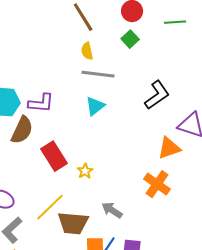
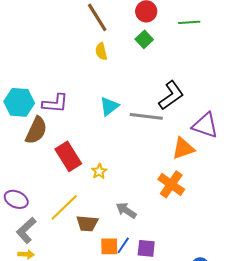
gray line: (98, 74) -> (146, 116), moved
brown trapezoid: (73, 223) -> (87, 223), size x0.7

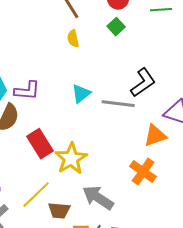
yellow star: (99, 171) -> (71, 159), size x2.0
gray arrow: (126, 210) -> (98, 198), size x1.5

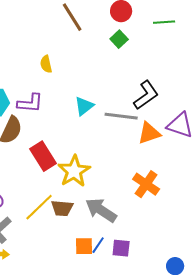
yellow semicircle: (73, 39) -> (46, 64), moved
orange triangle: (155, 136) -> (149, 133), moved
brown trapezoid: (59, 211) -> (62, 208), moved

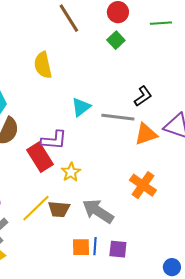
yellow semicircle: (46, 64) -> (43, 65), size x1.5
black L-shape: (146, 95) -> (143, 96), size x0.7
purple L-shape: (30, 103) -> (54, 140), moved
yellow star: (74, 171) -> (71, 172), size x0.6
blue line: (98, 245) -> (95, 246), turned -30

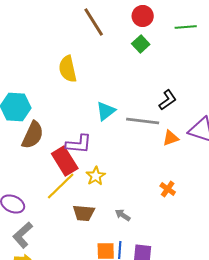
orange triangle: (146, 134) -> (171, 138), size x0.7
orange cross: (143, 185) -> (168, 189), size x0.6
yellow line: (36, 208) -> (61, 186), moved
gray arrow: (98, 211) -> (123, 215), size x0.5

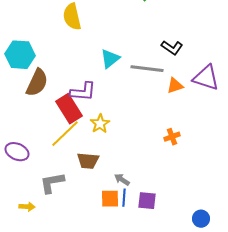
black L-shape: (168, 100) -> (172, 48), turned 70
orange cross: (168, 189) -> (172, 137), turned 35
gray arrow: (123, 215) -> (122, 180), moved
gray L-shape: (23, 235) -> (52, 183), moved, turned 32

